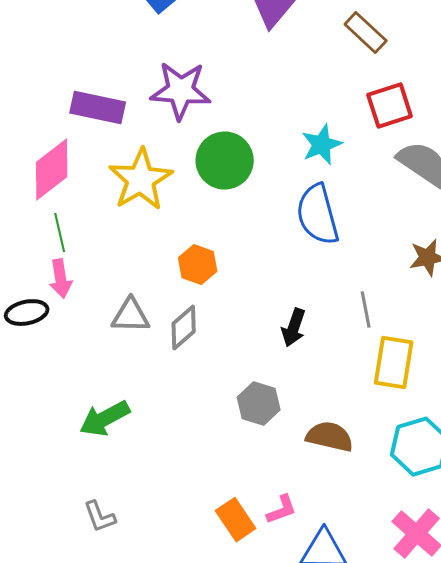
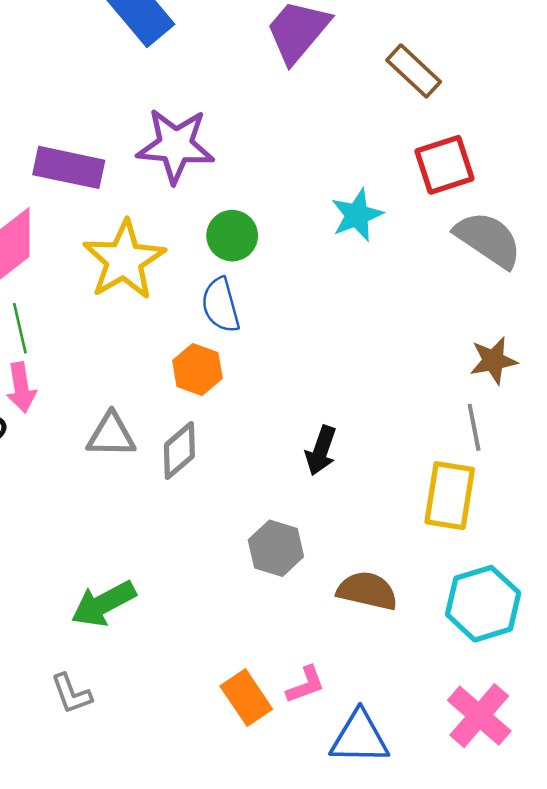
green circle: (225, 161) -> (232, 236), size x0.7
blue semicircle: (318, 215) -> (221, 305), moved, size x0.7
gray line: (366, 310) -> (474, 427), moved
green arrow: (105, 419) -> (103, 604), moved

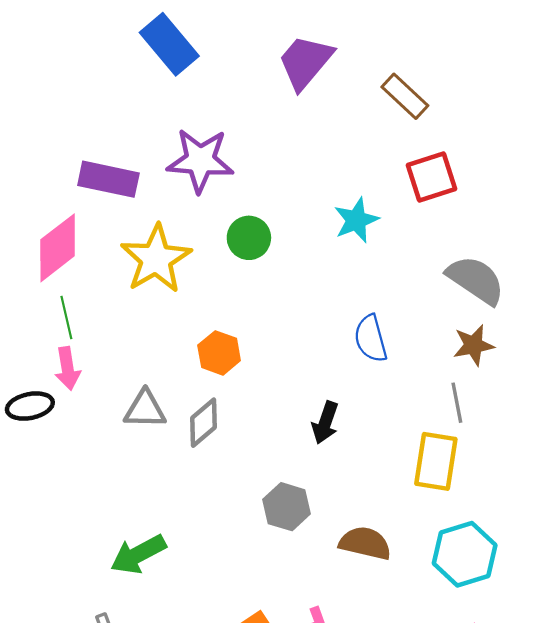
gray semicircle: (488, 239) -> (476, 280), moved
blue semicircle: (221, 305) -> (371, 339), moved

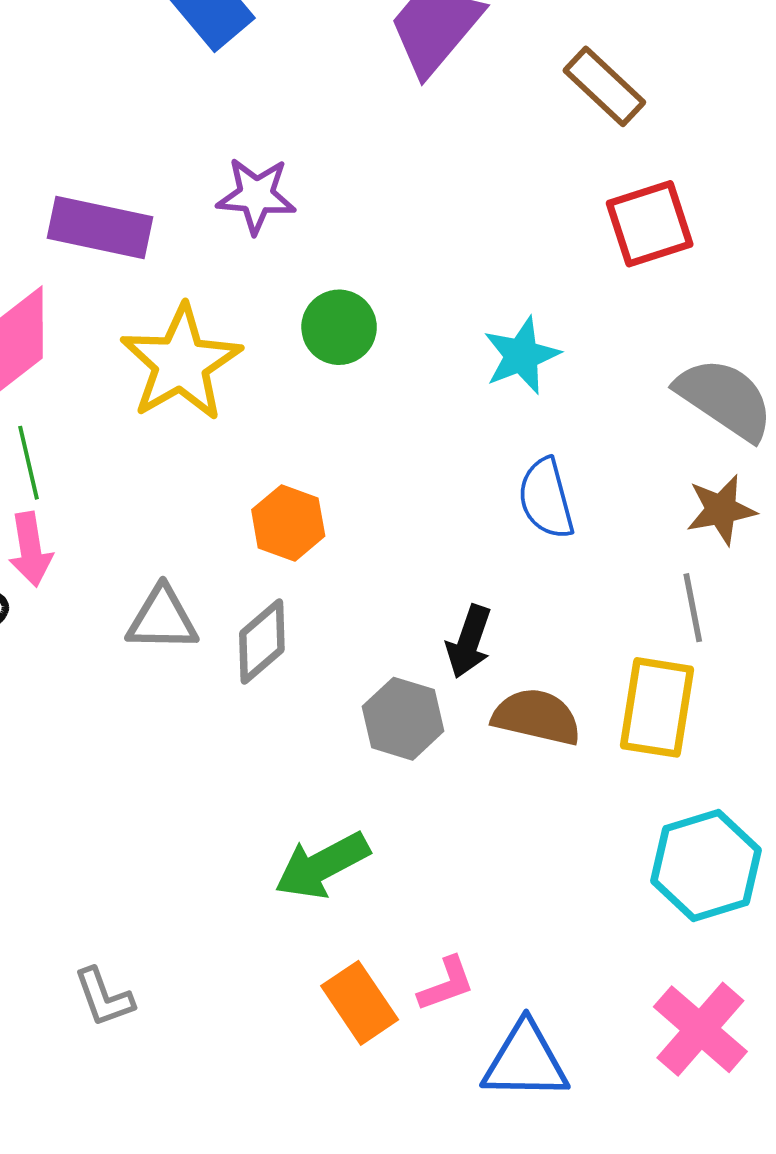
purple star: (200, 160) -> (256, 196), size x0.7
cyan star: (356, 220) -> (522, 355), moved
gray hexagon: (287, 507) -> (403, 719), moved
brown semicircle: (365, 543) -> (537, 717), moved
green arrow: (138, 554) -> (322, 865), moved

